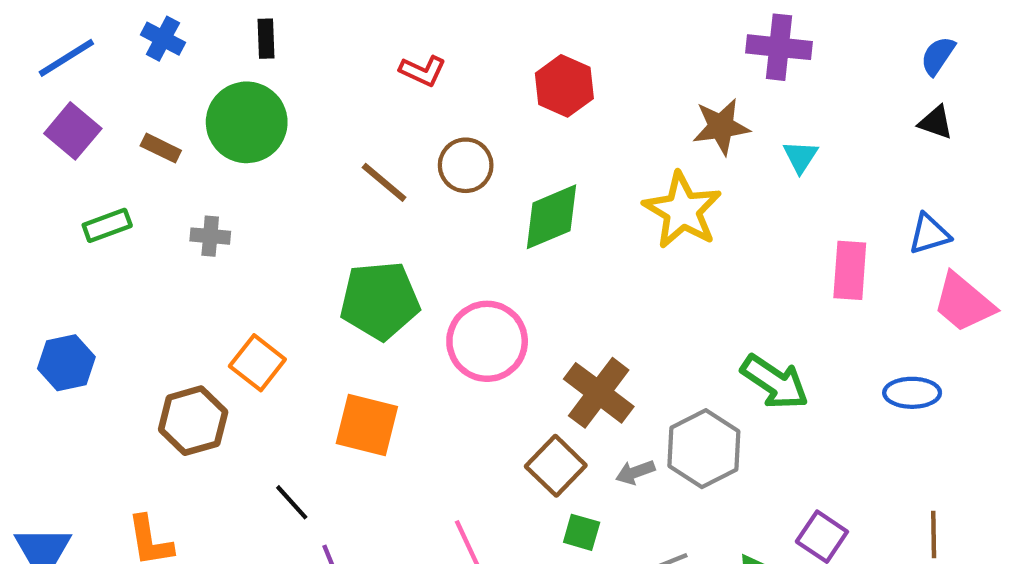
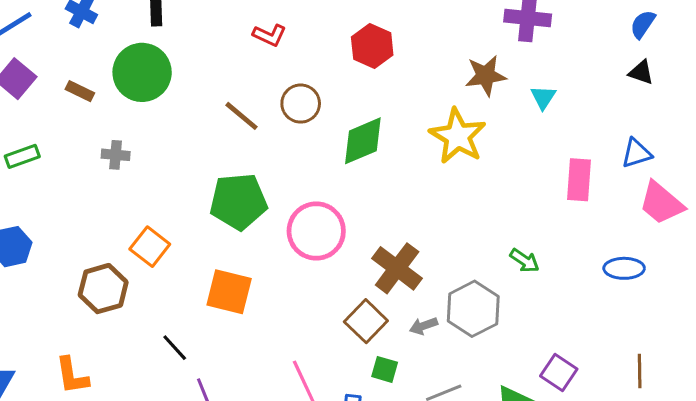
green rectangle: (107, 225) -> (22, 156), moved
green arrow: (775, 382) -> (525, 261), size x0.6

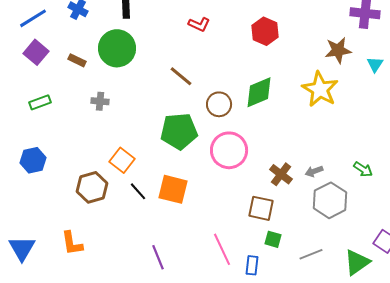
brown circle: (301, 104) -> (219, 104), moved
brown cross: (397, 268) -> (281, 174), size x0.7
brown square: (366, 321) -> (261, 208), turned -32
gray arrow: (423, 326) -> (314, 171), moved
black line: (175, 348) -> (138, 191), moved

